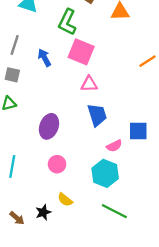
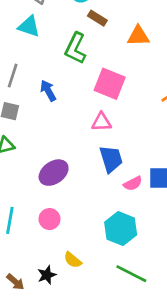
pink square: (81, 52) -> (110, 84), moved
purple ellipse: (49, 126) -> (54, 173), turned 35
pink semicircle: (114, 146) -> (133, 184), moved
pink circle: (57, 164) -> (49, 219), moved

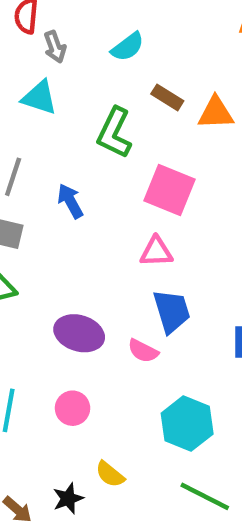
brown rectangle: (97, 18) -> (167, 97), moved
purple ellipse: (54, 173) -> (79, 333), turned 52
pink semicircle: (133, 184) -> (143, 351), moved, turned 54

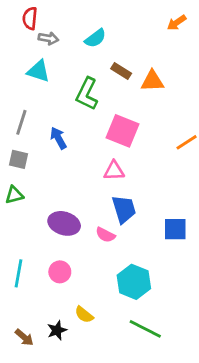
gray arrow: (55, 47) -> (48, 38), turned -60

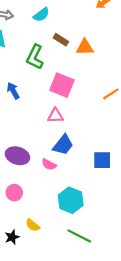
blue trapezoid: (124, 209) -> (63, 145), turned 55

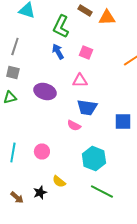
pink square: (62, 85) -> (86, 52), size x0.6
blue arrow: (13, 91) -> (58, 52), moved
blue trapezoid: (63, 145) -> (87, 108), turned 60
purple ellipse: (18, 156) -> (45, 92), moved

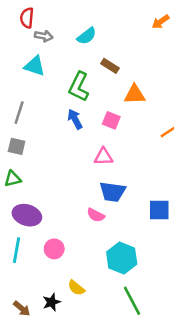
orange triangle: (107, 18) -> (135, 94), moved
purple ellipse: (45, 92) -> (27, 215), moved
green line: (102, 192) -> (132, 301), turned 35

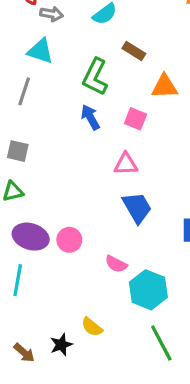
gray line: (19, 113) -> (24, 91), moved
blue trapezoid: (113, 192) -> (137, 208), turned -128
pink semicircle: (96, 215) -> (116, 264), moved
pink circle: (54, 249) -> (69, 240), moved

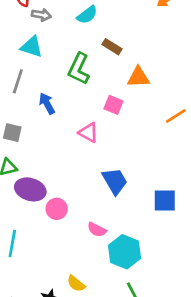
blue arrow: (90, 117) -> (47, 104), moved
pink triangle: (126, 164) -> (88, 133), moved, turned 30
purple ellipse: (31, 237) -> (30, 189), moved

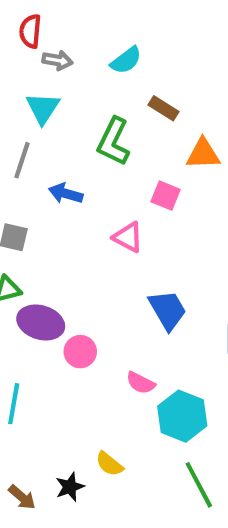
cyan triangle: (32, 47) -> (43, 108), turned 45
blue arrow: (47, 104) -> (66, 193), turned -45

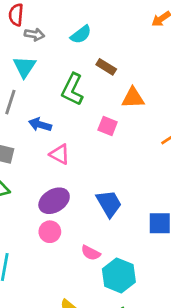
pink triangle: (128, 237) -> (60, 154), moved
purple ellipse: (41, 322) -> (54, 201), moved, turned -48

